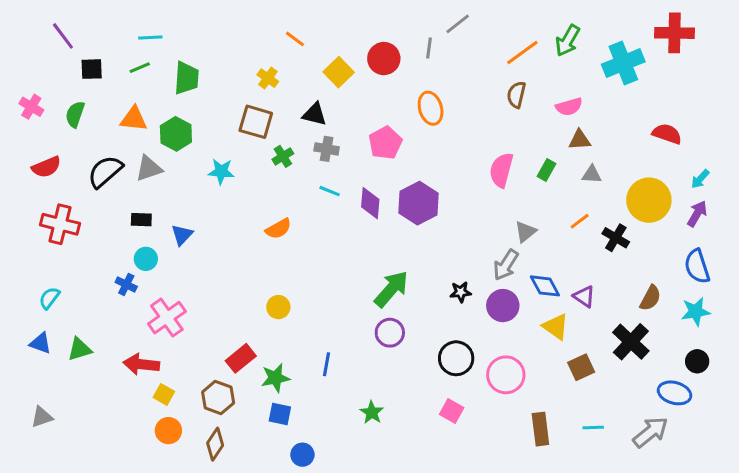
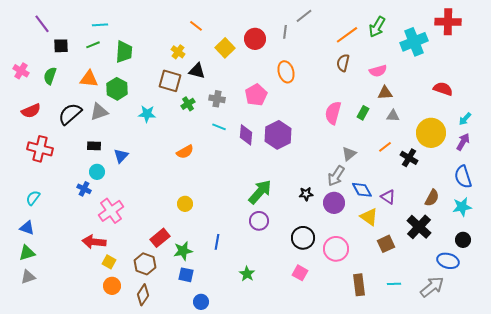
black triangle: (315, 114) -> (197, 71), moved
green triangle: (80, 349) -> (27, 253), moved

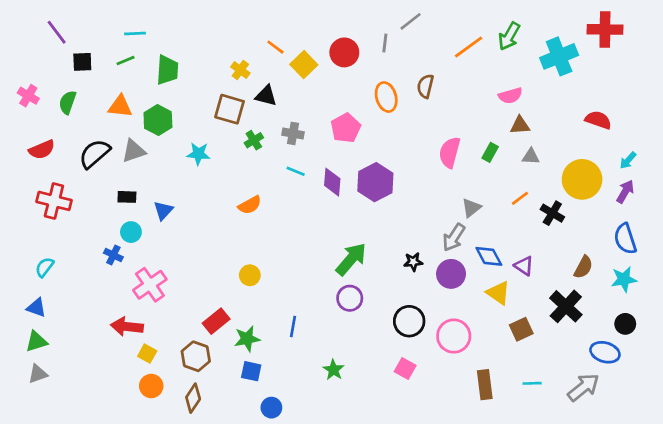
orange line: (196, 26) -> (275, 47), moved
brown semicircle: (343, 63) -> (425, 86), moved

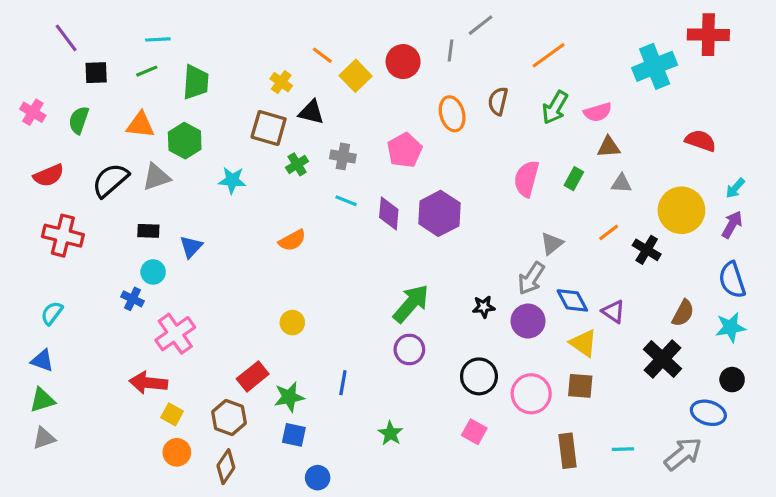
green arrow: (509, 36) -> (555, 107), moved
brown square: (521, 329) -> (580, 386), moved, turned 30

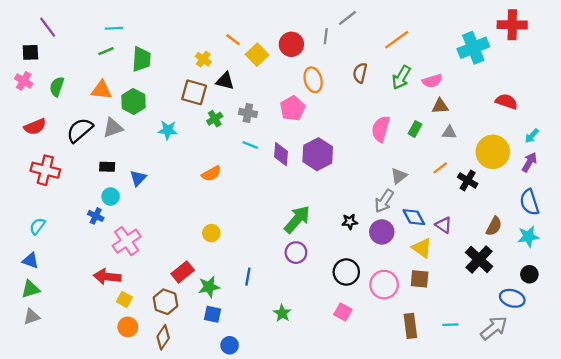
black square: (96, 73) -> (30, 52), moved
orange ellipse: (452, 114) -> (313, 80), moved

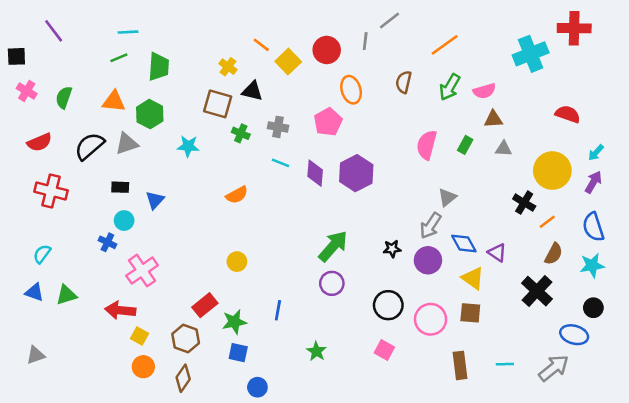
black square: (30, 52) -> (16, 56), moved
green cross: (215, 119) -> (241, 133), turned -35
orange line: (440, 168) -> (547, 222), moved
green triangle: (30, 289) -> (66, 295), moved

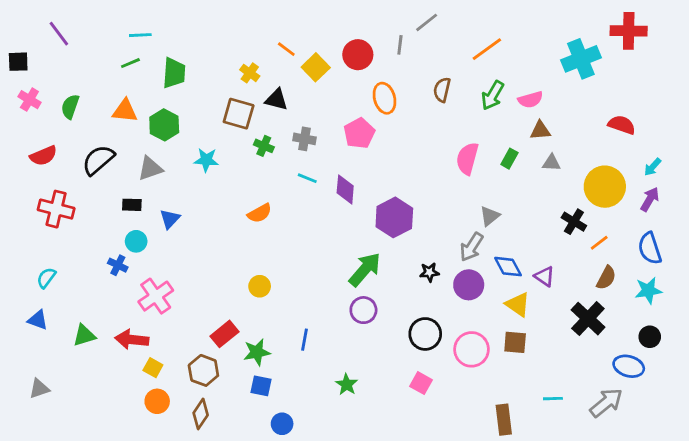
gray triangle: (127, 144) -> (150, 168), moved
purple hexagon: (356, 173) -> (394, 217), moved
green triangle: (66, 295) -> (84, 335), moved
brown rectangle: (460, 365) -> (504, 420), moved

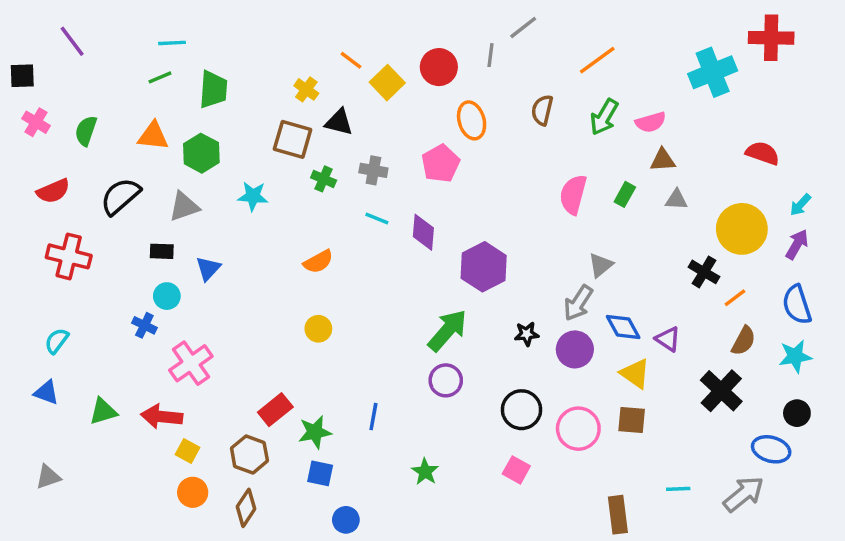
yellow circle: (260, 286) -> (318, 329), moved

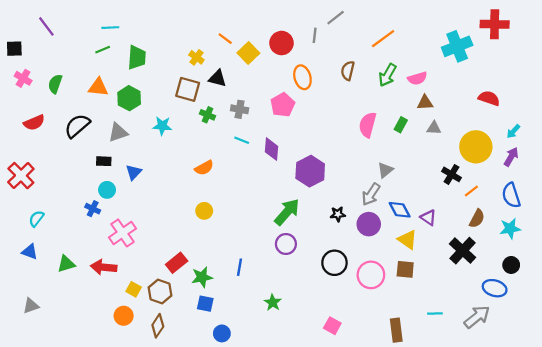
red cross: (69, 256) -> (21, 176), moved, turned 32
yellow square: (188, 451) -> (134, 289), moved
pink square: (516, 470) -> (332, 326), moved

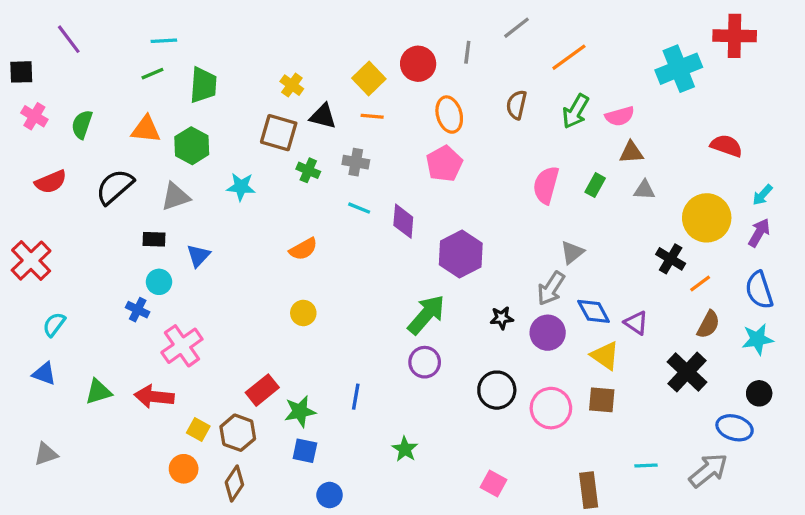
gray line: (336, 18) -> (516, 28), moved
orange line: (225, 39) -> (372, 116), moved, turned -32
pink pentagon: (283, 105) -> (444, 164), moved

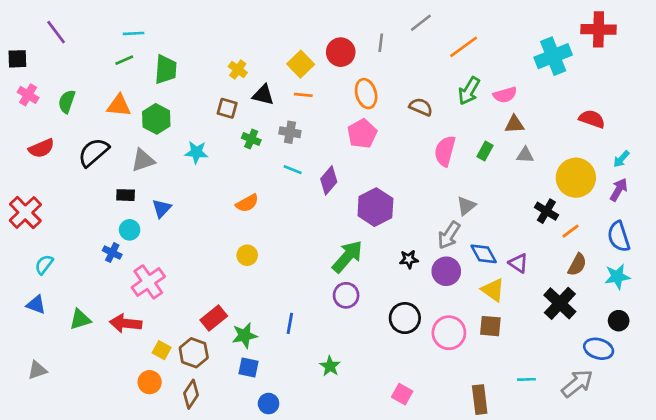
brown semicircle: (516, 105) -> (421, 107), moved, turned 100
brown square: (279, 133) -> (227, 108), size x0.7
purple diamond: (403, 221) -> (329, 180), turned 36

